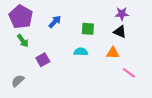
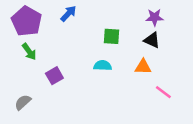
blue arrow: (55, 22) -> (68, 14), moved

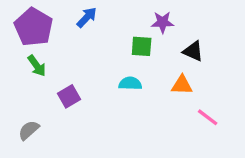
purple star: (155, 17) -> (162, 22), moved

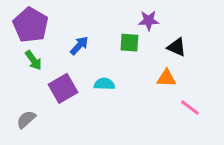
blue arrow: (87, 17) -> (79, 46), moved
cyan semicircle: (130, 83) -> (104, 84), moved
purple square: (69, 96) -> (63, 88), size x1.4

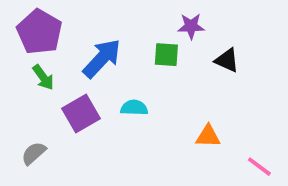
blue arrow: (79, 46) -> (102, 58), size x1.6
orange triangle: (166, 78) -> (208, 136), moved
pink line: (190, 108) -> (259, 167), moved

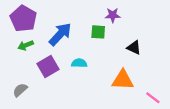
black triangle: (227, 60) -> (134, 48), moved
green arrow: (43, 77) -> (26, 45), turned 104
orange triangle: (208, 136) -> (123, 80), size x1.5

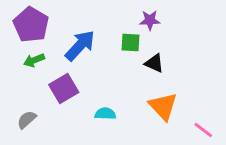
black triangle: (134, 48) -> (154, 63), moved
cyan semicircle: (79, 63) -> (105, 114), moved
orange triangle: (123, 80) -> (163, 106), turned 45

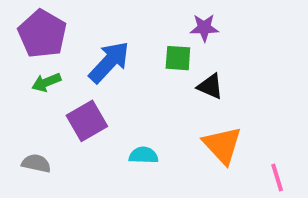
gray semicircle: (27, 120) -> (36, 163), turned 54
pink line: (203, 130) -> (277, 177), turned 36

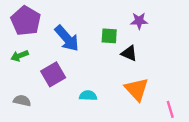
purple star: (204, 28) -> (139, 21), moved
blue arrow: (109, 62) -> (67, 38), turned 96
green arrow: (46, 82) -> (20, 56), moved

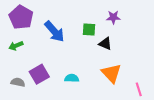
purple square: (53, 74) -> (39, 74), moved

